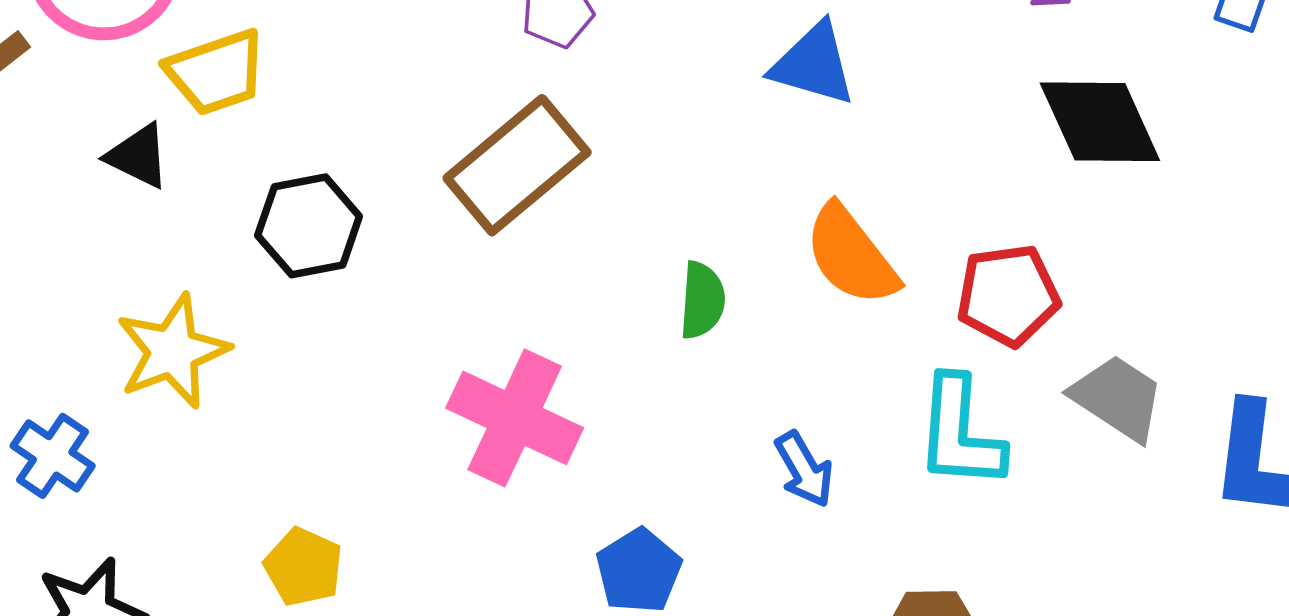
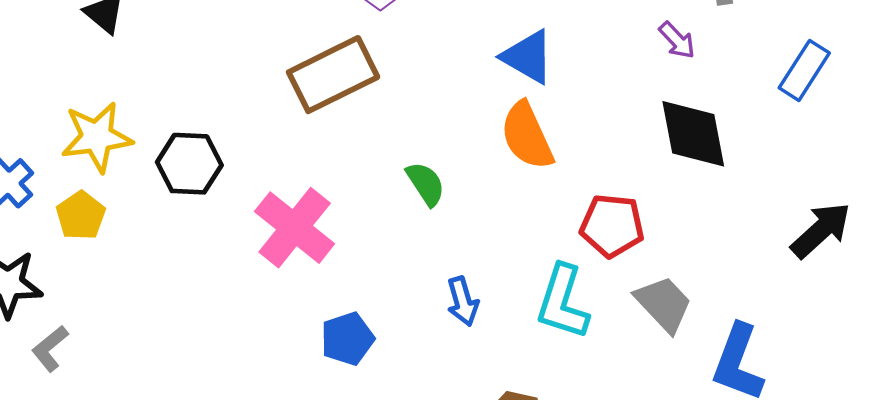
black hexagon: (309, 226) -> (189, 164), moved
orange semicircle: (851, 255) -> (527, 136), moved
green semicircle: (702, 300) -> (426, 184), turned -51
yellow pentagon: (304, 567) -> (81, 216), moved

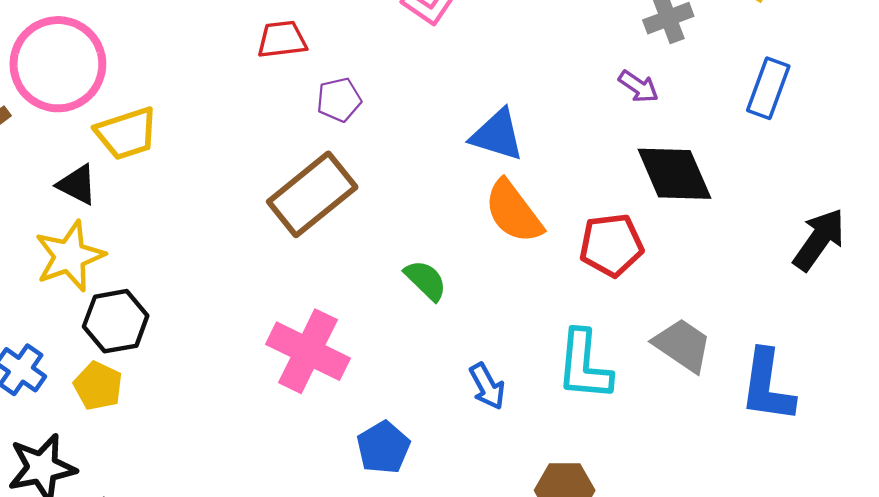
yellow star: (97, 137) -> (70, 256), moved
black hexagon: (189, 164) -> (116, 321), moved
red pentagon: (612, 226) -> (611, 245), moved

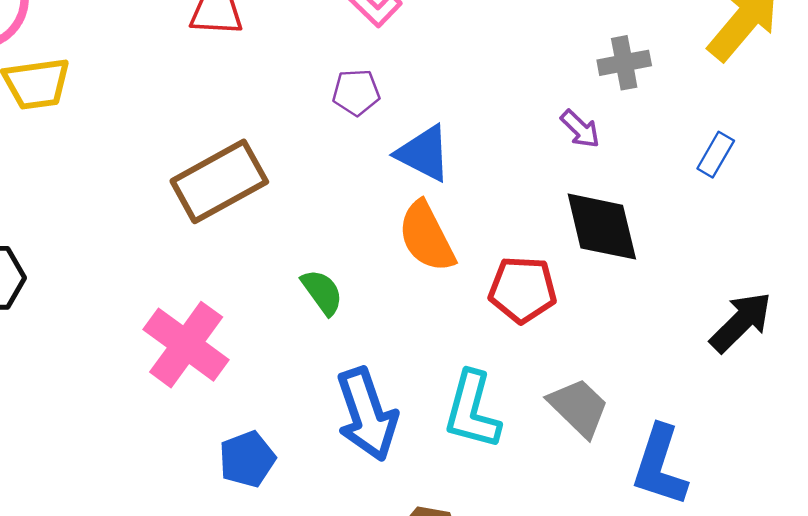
blue rectangle: (768, 88) -> (716, 155), size x0.7
purple pentagon: (339, 100) -> (356, 92), moved
blue arrow: (487, 386) -> (367, 414), size x1.8

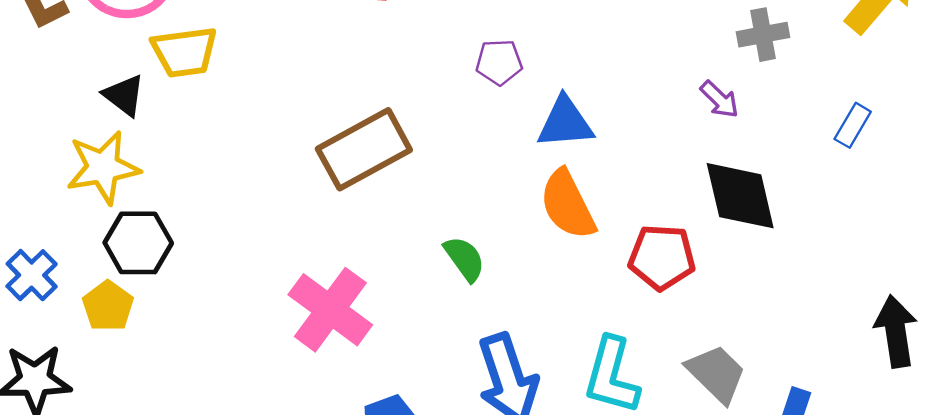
blue triangle: (424, 153) -> (565, 123), turned -32
black arrow: (741, 322) -> (896, 331), moved, turned -54

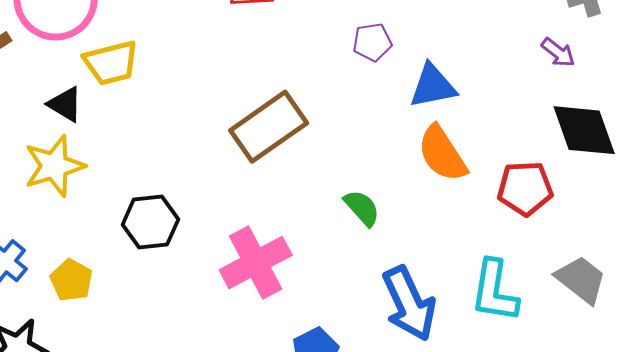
black hexagon: (138, 243) -> (150, 222), moved
pink cross: (330, 310) -> (256, 263), turned 32

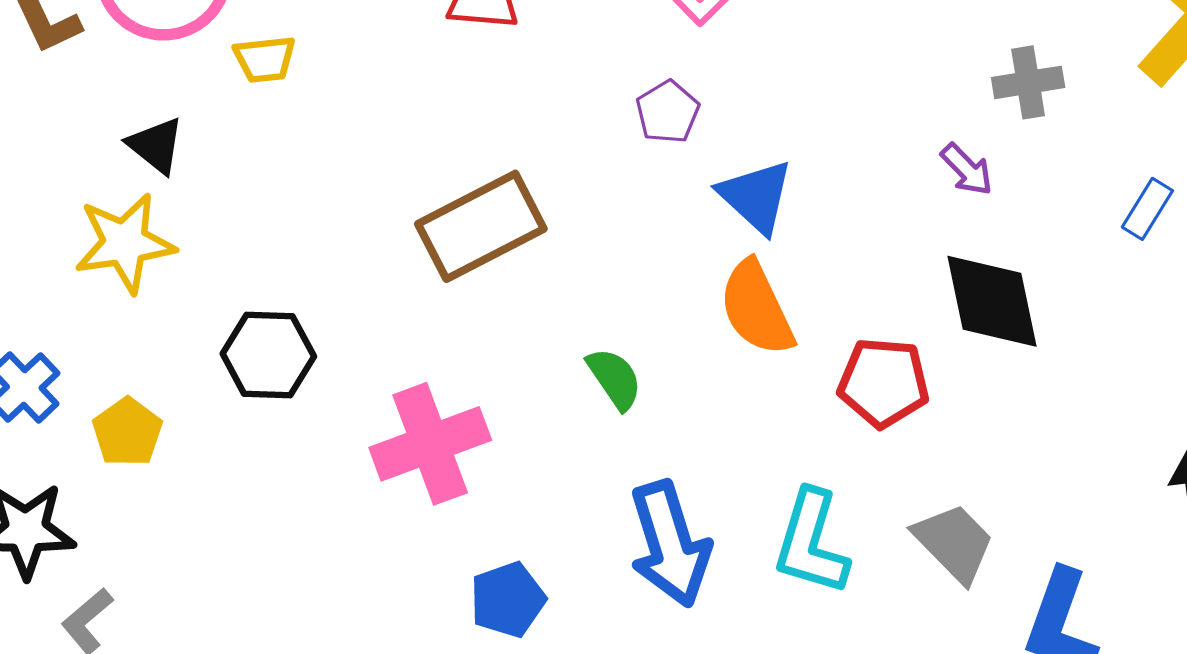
purple pentagon: (372, 42) -> (668, 112), turned -30
yellow trapezoid: (111, 63) -> (265, 59), moved, size x0.7
blue triangle: (433, 86) -> (756, 196), turned 46

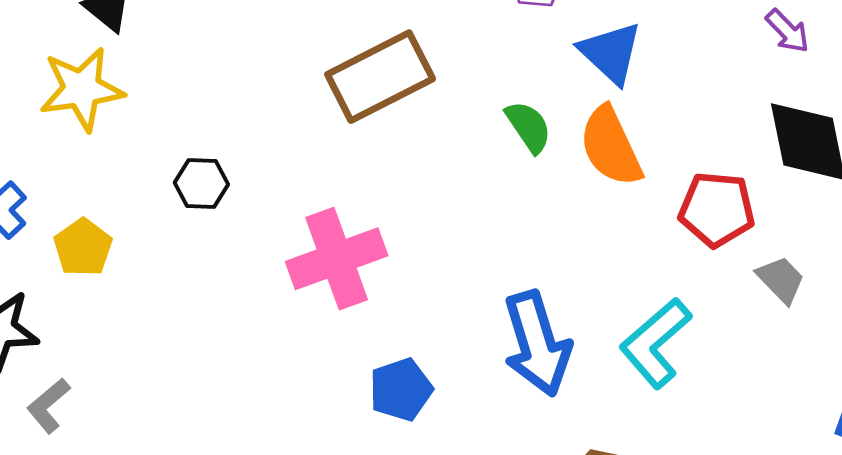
black hexagon: (268, 355) -> (201, 184), size x0.7
green semicircle: (615, 379) -> (528, 127), moved
cyan L-shape: (811, 542) -> (655, 343), turned 32
gray trapezoid: (954, 543) -> (781, 280), moved, size x0.7

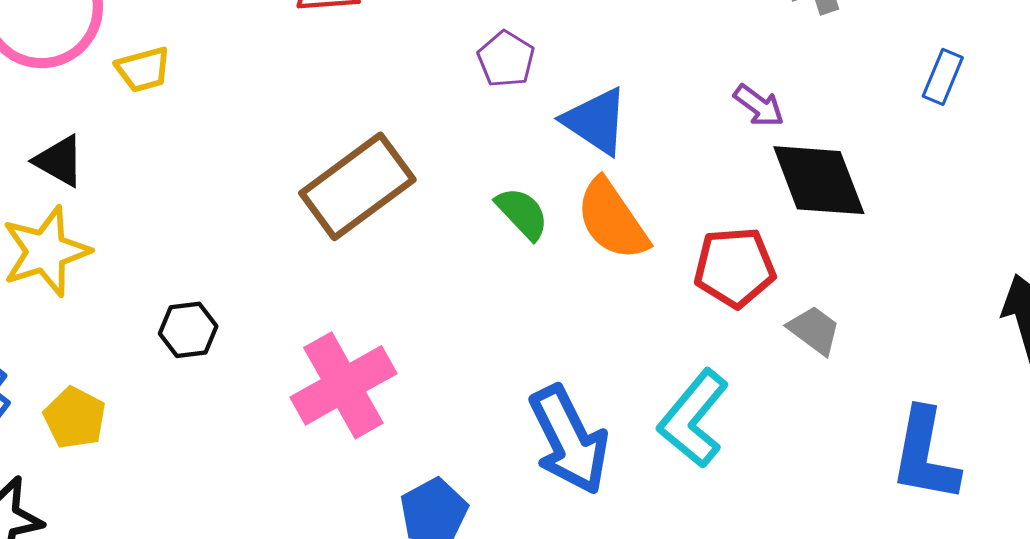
purple arrow: (787, 31) -> (759, 106), moved

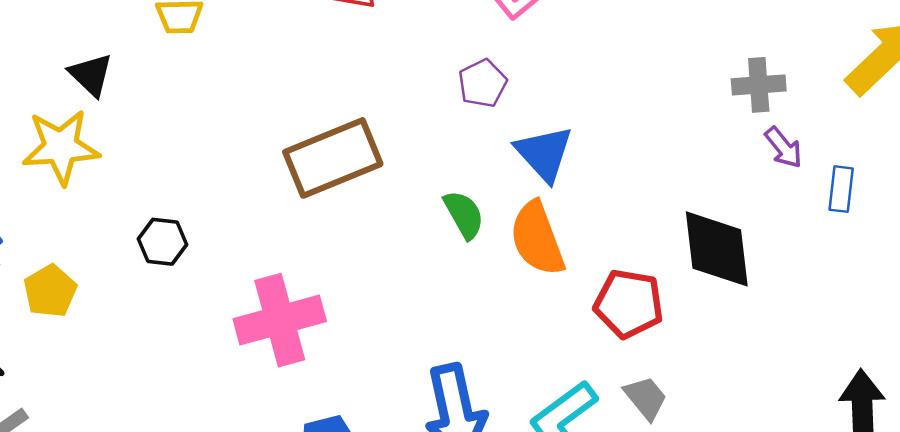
blue rectangle: (943, 77) -> (841, 189), turned -30
purple arrow: (759, 106) -> (784, 147), moved
gray trapezoid: (814, 330) -> (646, 398), moved

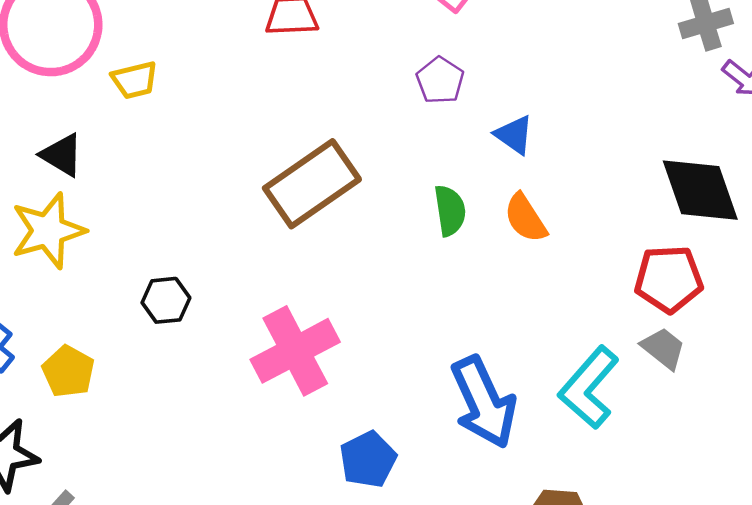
blue triangle: (544, 153) -> (514, 135), size x0.7
green semicircle: (464, 215) -> (450, 211), turned 33
orange semicircle: (537, 239) -> (525, 218), size x0.7
red pentagon: (629, 304) -> (669, 279), moved

